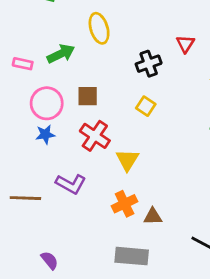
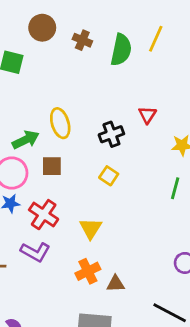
yellow ellipse: (99, 28) -> (60, 123), moved
green arrow: (61, 54) -> (26, 140), moved
red cross: (95, 136) -> (44, 215), moved

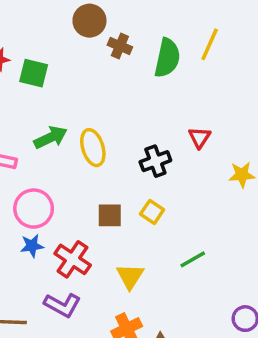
brown circle: (42, 28) -> (89, 21), moved
green arrow: (26, 140) -> (51, 137), moved
brown square: (52, 166) -> (110, 215), moved
green line: (175, 188) -> (193, 259), moved, turned 45

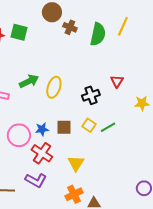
green square: (34, 73) -> (19, 32), moved
yellow ellipse: (93, 148) -> (54, 87), turned 35
pink circle: (34, 209) -> (19, 135), moved
blue star: (32, 246) -> (42, 129), moved
green line: (193, 259) -> (108, 127), moved

